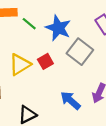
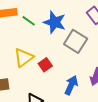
red square: (45, 61) -> (45, 65), moved
blue arrow: (70, 100) -> (71, 85), turned 78

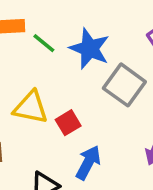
yellow triangle: (24, 58) -> (31, 107), turned 45
blue arrow: (71, 85) -> (88, 163), moved

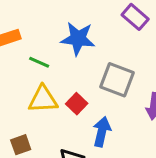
green line: (44, 43) -> (39, 62), moved
gray square: (124, 85) -> (117, 80), moved

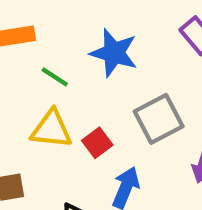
gray square: (117, 80) -> (159, 119), turned 32

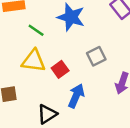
gray square: (159, 119) -> (96, 56), size x0.7

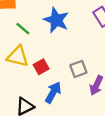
gray square: (96, 56) -> (78, 69), moved

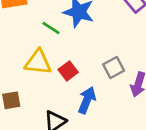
green line: (23, 29) -> (51, 28), moved

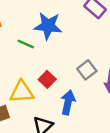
yellow triangle: (38, 62) -> (22, 92), moved

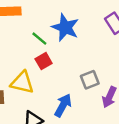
red square: (47, 79) -> (44, 61), moved

